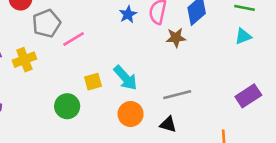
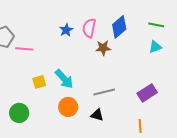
pink line: (74, 39) -> (24, 49), turned 36
purple rectangle: (248, 96) -> (147, 93), moved
green circle: (67, 106) -> (19, 113), moved

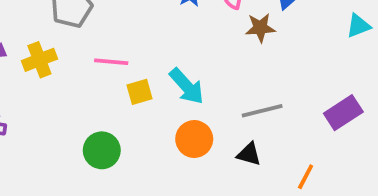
pink line: (24, 49) -> (111, 62), moved
orange line: (140, 126) -> (306, 177), moved, turned 32

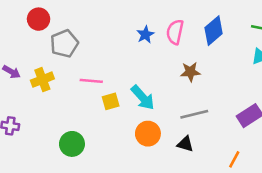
brown star: (260, 28) -> (190, 72), moved
green circle: (102, 150) -> (72, 144), moved
orange line: (306, 177) -> (234, 159), moved

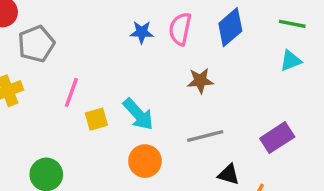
blue star: (145, 35) -> (142, 32), turned 30
pink line: (91, 81) -> (71, 92), turned -75
black triangle: (185, 144) -> (229, 174), moved

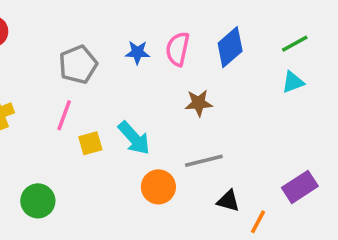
green line: (292, 24) -> (295, 44), turned -40
gray pentagon: (36, 44) -> (78, 65), moved
purple rectangle: (277, 138) -> (300, 187), moved
orange circle: (145, 161) -> (158, 187), moved

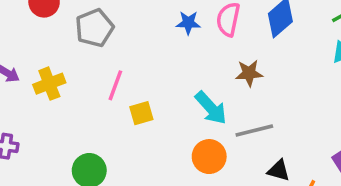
gray pentagon: (78, 65) -> (94, 28), moved
cyan arrow: (134, 138) -> (211, 108), moved

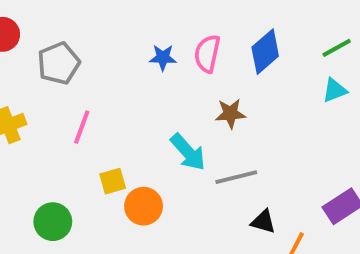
yellow square: (141, 113) -> (113, 181), moved
orange circle: (209, 157) -> (144, 206), moved

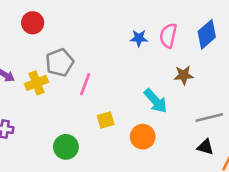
gray pentagon: (59, 63) -> (60, 62), moved
gray line: (236, 177) -> (209, 117), moved
orange circle: (144, 206) -> (143, 137), moved

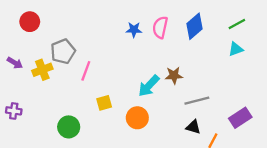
red circle: (33, 23) -> (30, 22), moved
brown star: (184, 75) -> (174, 75), moved
cyan arrow: (155, 101) -> (149, 86), turned 85

